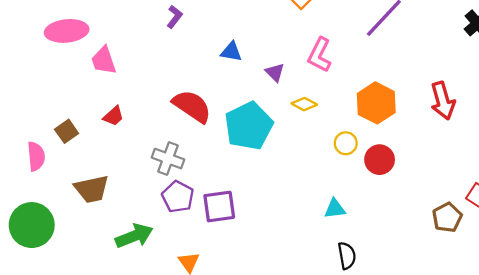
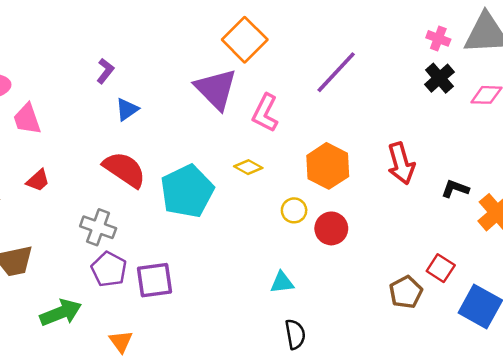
blue triangle: (231, 52) -> (127, 109), moved, turned -45
purple triangle: (275, 72) -> (216, 89), moved, size x2.0

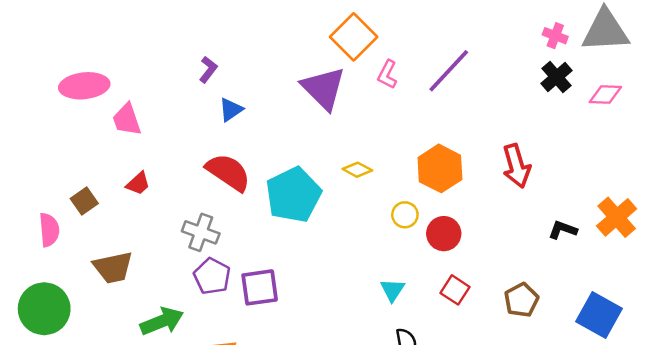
pink L-shape: (265, 113) -> (387, 74), moved, size x0.7
black L-shape: (455, 189) -> (563, 230), moved
red square: (441, 268) -> (455, 290), moved
cyan triangle: (282, 283) -> (392, 290), turned -50

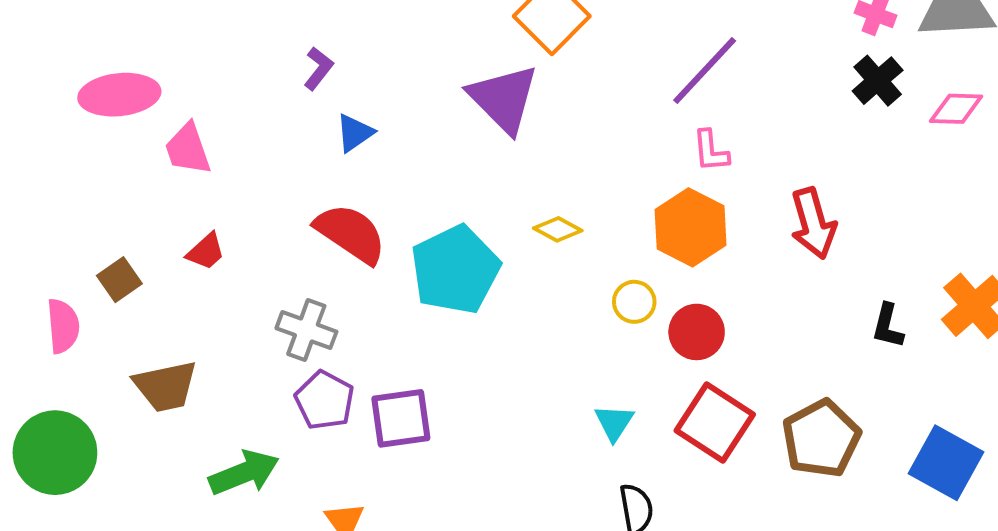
pink L-shape: (387, 74) -> (711, 151), moved, turned -32
black L-shape: (563, 230) -> (888, 326), turned -96
red square: (455, 290) -> (715, 422), size x1.6
brown pentagon: (521, 300) -> (821, 439), size x1.4

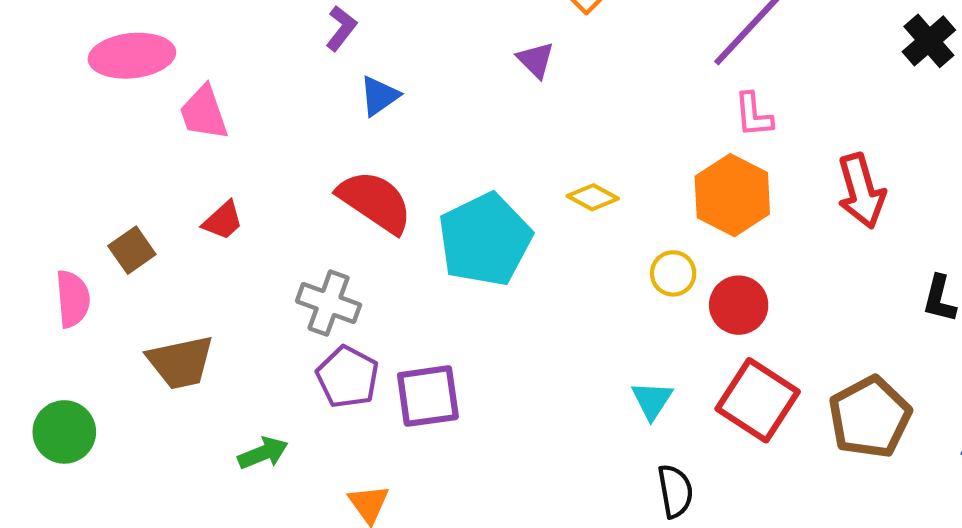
purple triangle: (504, 99) -> (536, 60), size x0.5
green circle: (55, 453) -> (64, 432), size x0.7
green arrow: (244, 473) -> (263, 453), size x0.7

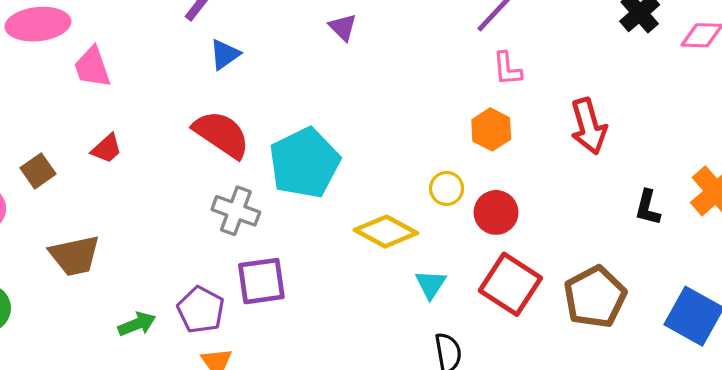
orange hexagon: (732, 195) -> (491, 129), size x0.7
yellow diamond: (593, 197) -> (386, 232), moved, size x1.6
gray cross: (329, 303) -> (236, 211), moved
purple pentagon: (348, 377) -> (201, 310), moved

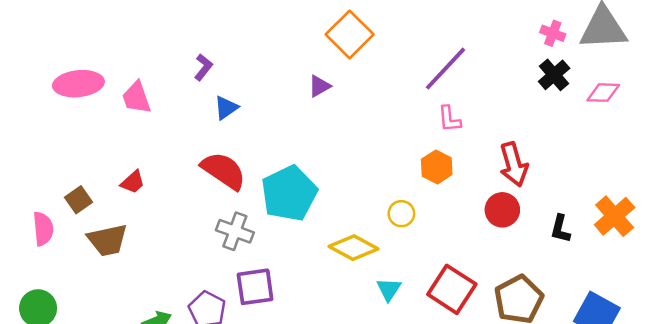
purple triangle: (343, 27) -> (319, 86), turned 45
pink trapezoid: (92, 67) -> (136, 98), moved
red circle: (496, 212) -> (502, 210), moved
brown trapezoid: (75, 256) -> (107, 240), moved

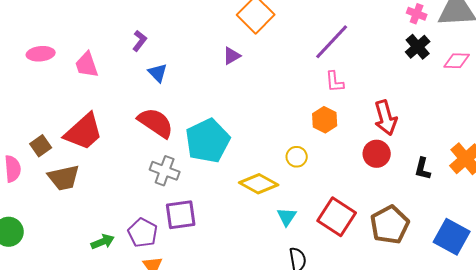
pink ellipse: (78, 84) -> (41, 54), size x0.7
blue triangle: (226, 108) -> (158, 73), turned -40
red trapezoid: (133, 182) -> (84, 132), size x2.0

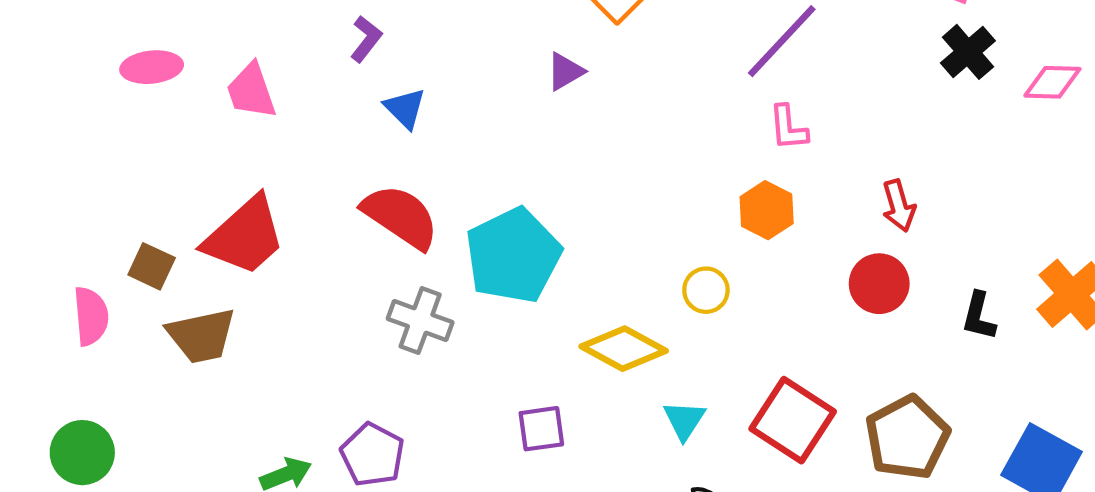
red arrow: (386, 118) -> (899, 206), size x0.7
brown square: (41, 146) -> (152, 266), turned -30
purple square: (181, 215) -> (541, 429), moved, size x0.7

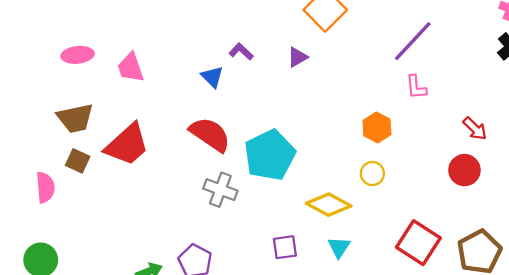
purple L-shape: (366, 39) -> (241, 51), moved, turned -85
red arrow: (899, 206) -> (475, 129), turned -30
orange hexagon: (767, 210) -> (377, 127), moved
brown trapezoid: (201, 336) -> (75, 118), moved
cyan triangle: (684, 420) -> (339, 247), moved

